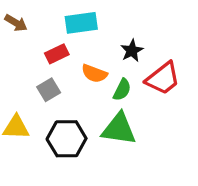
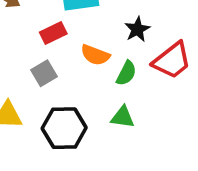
green triangle: (119, 129) -> (123, 117), size x0.6

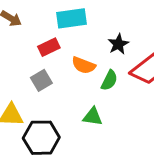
green triangle: (123, 117) -> (93, 117), moved
black hexagon: (64, 128) -> (41, 138), moved

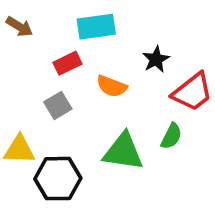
green semicircle: (109, 80) -> (171, 136), moved
green triangle: (93, 117) -> (123, 152), size x1.6

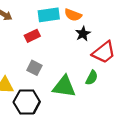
orange semicircle: (112, 86) -> (73, 15), moved
gray square: (58, 105) -> (34, 68), moved, turned -32

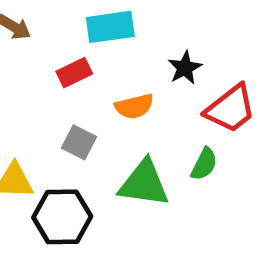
orange semicircle: (73, 15) -> (134, 106), moved, turned -35

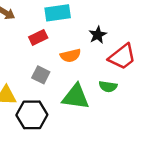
green semicircle: (204, 164) -> (108, 86), turned 72

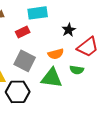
orange semicircle: (71, 55) -> (56, 54), moved
gray square: (41, 75) -> (25, 61), size x1.5

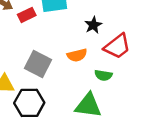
red rectangle: (23, 32) -> (27, 15), moved
green triangle: (52, 78) -> (88, 105), moved

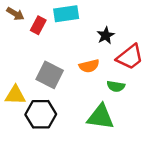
red rectangle: (27, 15) -> (38, 25), turned -36

